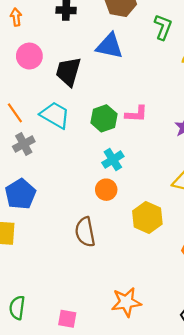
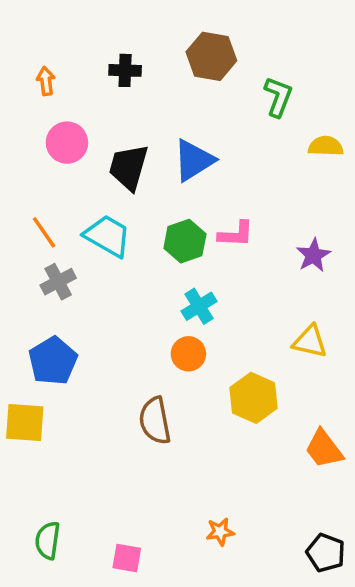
blue triangle: (110, 46) -> (194, 160), moved, turned -44
orange star: (126, 302) -> (220, 532), size x0.6

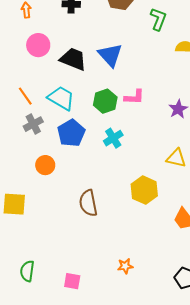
blue triangle: (194, 160) -> (110, 55), turned -40
black trapezoid: (129, 167) -> (73, 59), turned 96
orange circle: (188, 354) -> (45, 165), moved
blue pentagon: (53, 361) -> (71, 133), moved

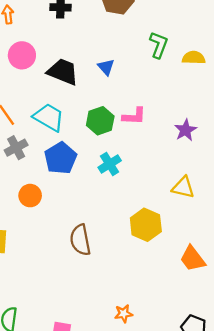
green L-shape: (158, 19) -> (159, 45), moved
blue triangle: (110, 55) -> (106, 67), size x0.6

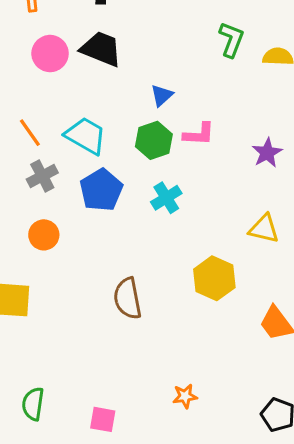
blue triangle: (106, 67) -> (162, 95), moved, turned 30
black trapezoid: (63, 72) -> (101, 49), moved
orange circle: (30, 196) -> (44, 235), moved

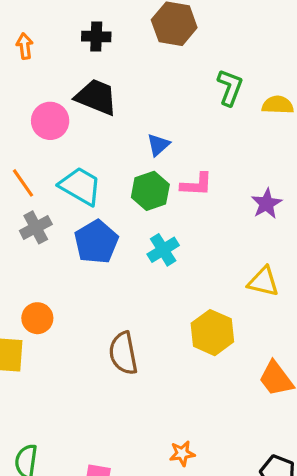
pink circle: (50, 54) -> (50, 121), moved
orange circle: (44, 235) -> (37, 318), moved

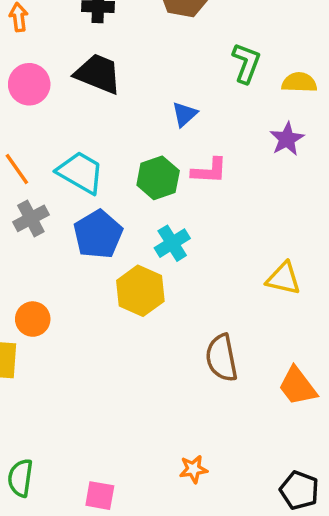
pink circle: (50, 121) -> (29, 84), moved
blue triangle: (158, 145) -> (185, 114), moved
purple star: (267, 204) -> (287, 139), moved
yellow hexagon: (212, 333) -> (140, 291), moved
brown semicircle: (123, 353) -> (222, 358), moved

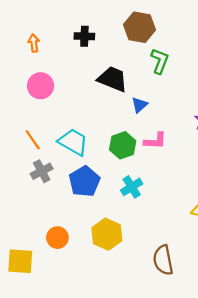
green L-shape: (246, 63) -> (160, 61), moved
black trapezoid: (98, 74) -> (113, 79), moved
yellow hexagon: (140, 291) -> (107, 234), moved
orange circle: (33, 319) -> (57, 238), moved

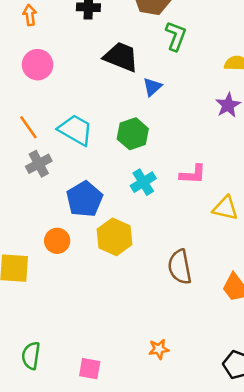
pink L-shape: (155, 141) -> (193, 174), moved
blue pentagon: (84, 181) -> (85, 199), moved

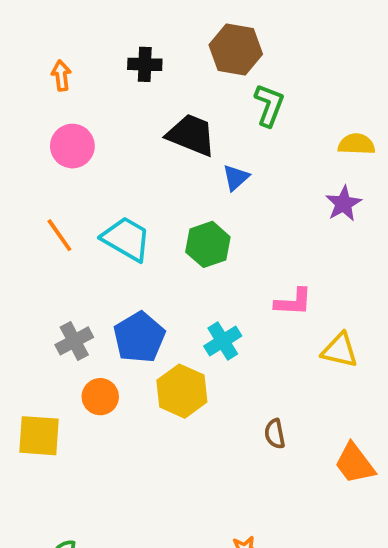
gray cross: (39, 164) -> (74, 341), moved
cyan cross: (143, 182) -> (223, 341), moved
brown semicircle: (180, 267) -> (275, 434), size x0.6

